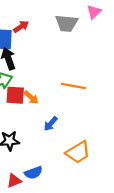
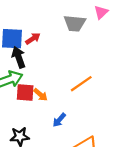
red arrow: (21, 27) -> (33, 39), moved
orange line: (73, 86) -> (81, 84), turned -45

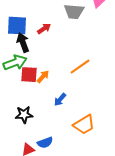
red arrow: (33, 39) -> (44, 29), moved
orange arrow: (41, 95) -> (43, 77), turned -88

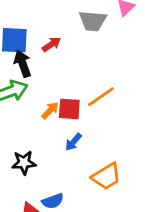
red square: (29, 75) -> (69, 109), moved

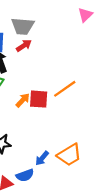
gray trapezoid: (93, 21) -> (23, 26), moved
blue arrow: (73, 142) -> (42, 158), moved

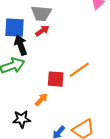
orange arrow: (23, 100) -> (41, 100), moved

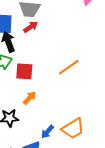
red square: (56, 79) -> (24, 71), moved

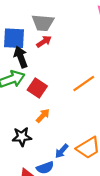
red square: (24, 71) -> (37, 88), turned 30

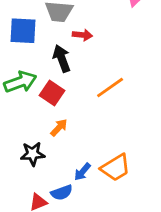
red arrow: (44, 42) -> (82, 35), moved, turned 40
black arrow: (21, 57) -> (62, 58), moved

